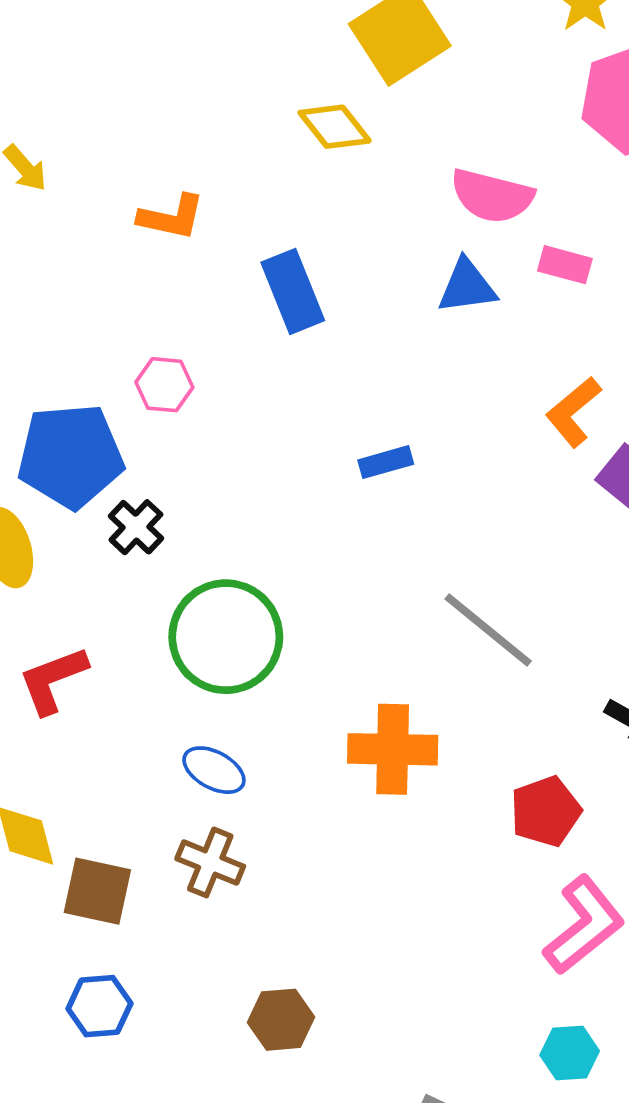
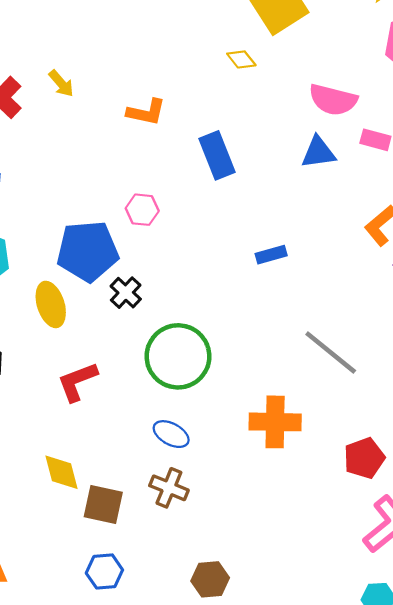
yellow diamond: (335, 127) -> (241, 59), size x0.7

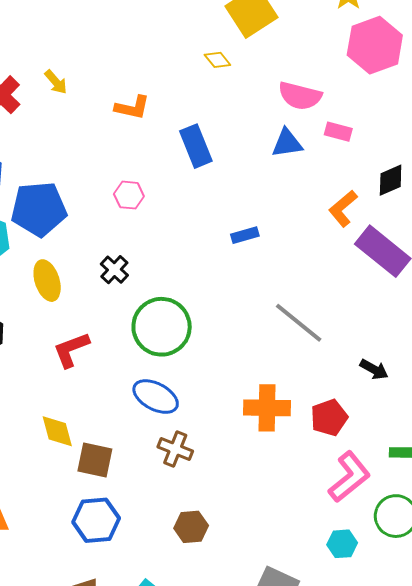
blue pentagon: (88, 251) -> (39, 209), moved
orange cross: (275, 422) -> (267, 408), moved
blue ellipse: (171, 434) -> (156, 397), size x1.4
brown cross: (169, 488) -> (175, 449), moved
blue hexagon: (104, 571) -> (96, 520), size x1.4

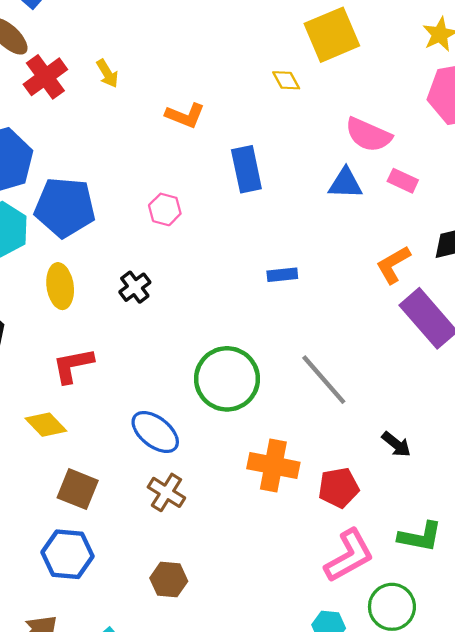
green circle: (162, 327) -> (227, 379), moved
yellow diamond: (57, 431) -> (46, 425), moved, turned -39

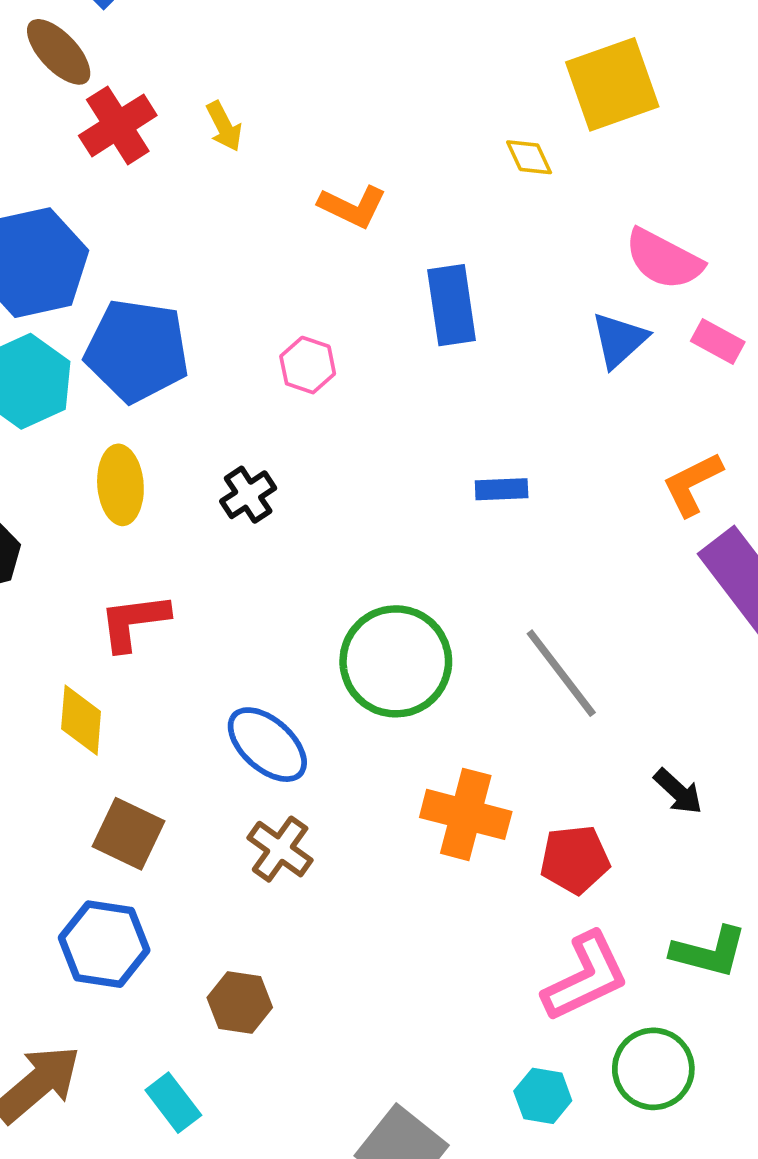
blue triangle: (345, 183) -> (619, 340), turned -48
yellow diamond: (46, 425) -> (81, 720), turned 45
brown hexagon: (169, 580) -> (240, 1003), moved

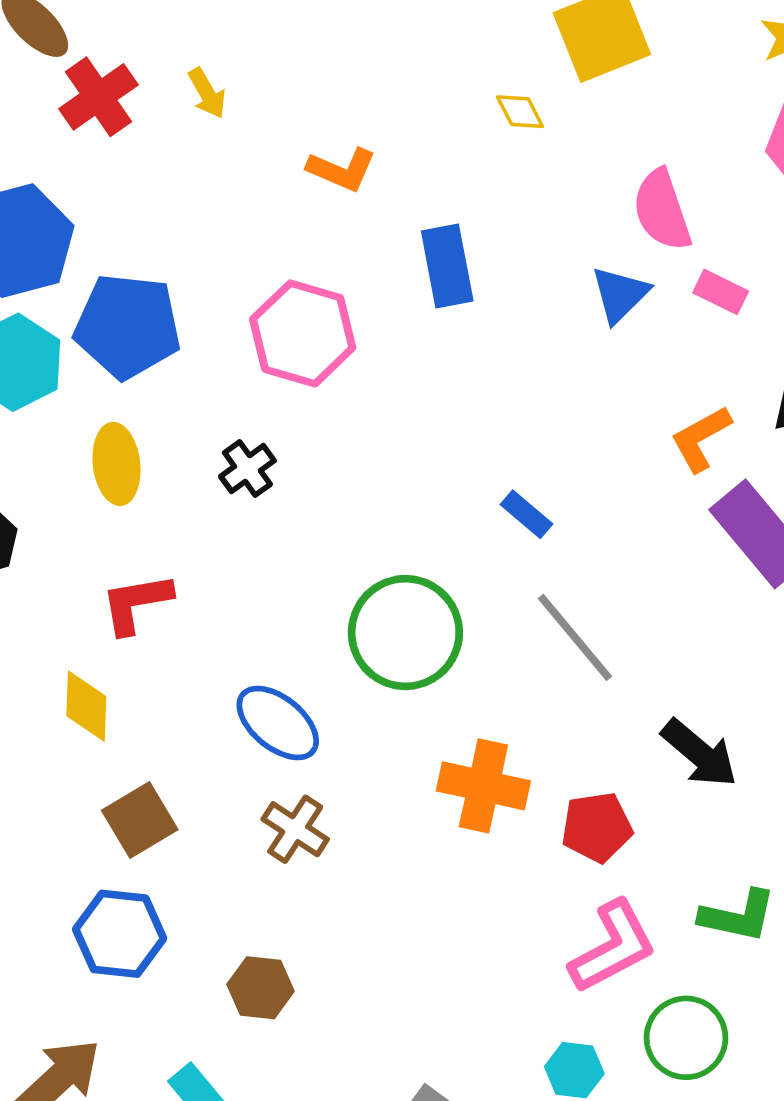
pink semicircle: (664, 259) -> (662, 210), turned 46
pink hexagon: (308, 365) -> (303, 333), size x1.8
blue rectangle: (502, 489) -> (526, 514), moved, turned 45
black arrow: (678, 791) -> (700, 753), size x1.5
brown square: (128, 834) -> (140, 820), turned 36

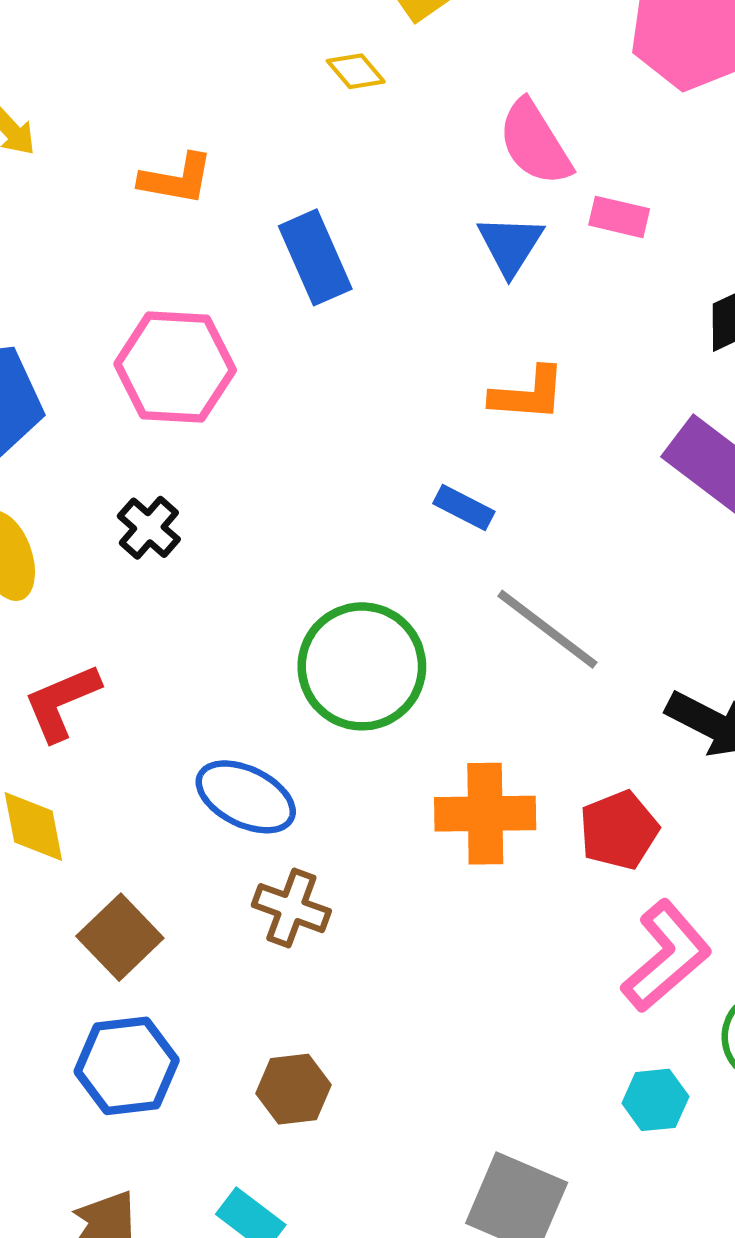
orange L-shape: (701, 439) -> (528, 394), moved, turned -134

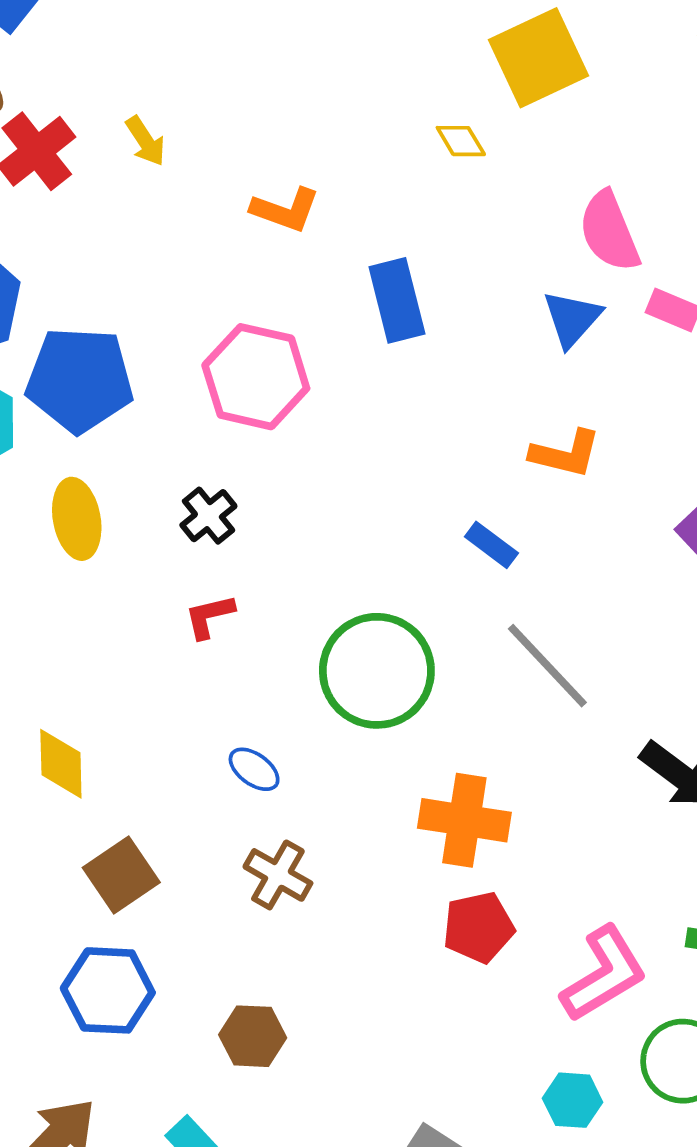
red L-shape: (62, 702) -> (209, 616), moved, size x0.7
blue ellipse: (246, 797) -> (254, 769), size x0.6
red pentagon: (619, 830) -> (478, 927), moved

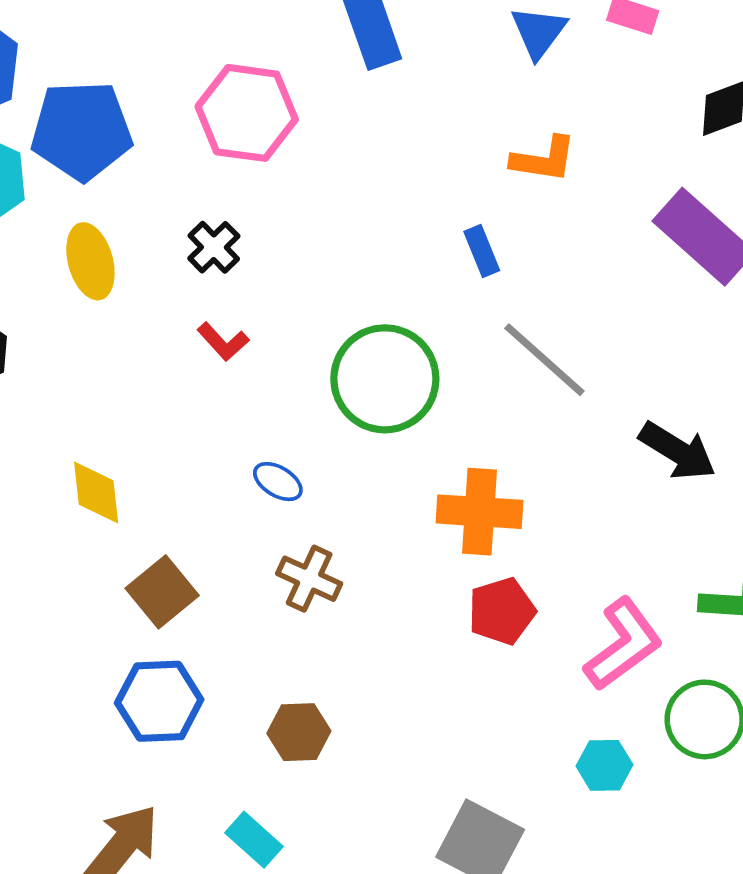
blue rectangle: (491, 545) -> (482, 251), turned 36
red L-shape: (209, 616) -> (223, 342), turned -114

